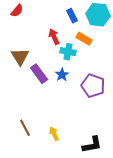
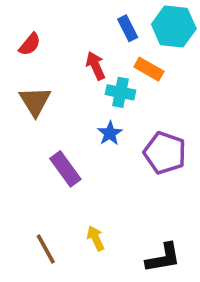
red semicircle: (17, 11) -> (30, 44), moved
purple rectangle: (39, 74) -> (65, 169), moved
brown line: (25, 128) -> (46, 249), moved

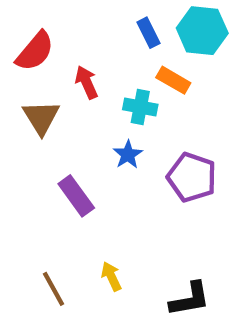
red semicircle: (30, 44) -> (35, 51), size x1.5
red arrow: (96, 66) -> (87, 82), moved

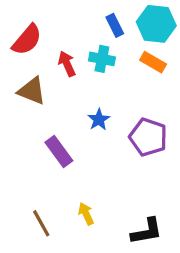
orange rectangle: (173, 80) -> (153, 62), moved
cyan cross: (140, 107) -> (102, 59), moved
brown triangle: (41, 117) -> (32, 91), turned -36

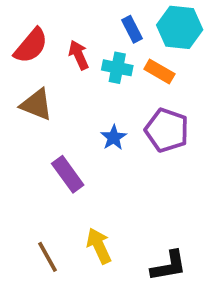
orange rectangle: (153, 62) -> (159, 71), moved
red arrow: (67, 64) -> (79, 55), moved
purple pentagon: (148, 137) -> (167, 130), moved
yellow arrow: (86, 214) -> (99, 246), size x1.4

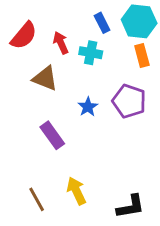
orange rectangle: (159, 71) -> (142, 56), moved, turned 45
brown triangle: (36, 104) -> (45, 78), moved

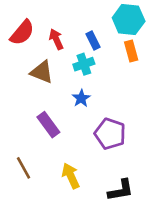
blue rectangle: (102, 23) -> (93, 40), moved
cyan cross: (91, 53) -> (84, 64), moved, turned -30
purple pentagon: (129, 101) -> (110, 134), moved
brown line: (37, 199) -> (23, 168), moved

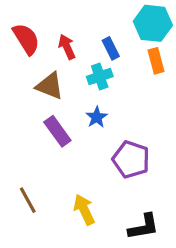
red semicircle: (22, 33) -> (26, 39), turned -72
purple rectangle: (48, 125) -> (57, 131), moved

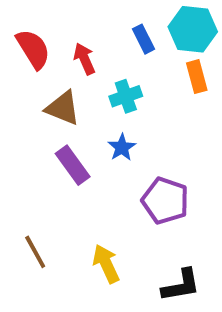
blue rectangle: (111, 48) -> (144, 39), moved

